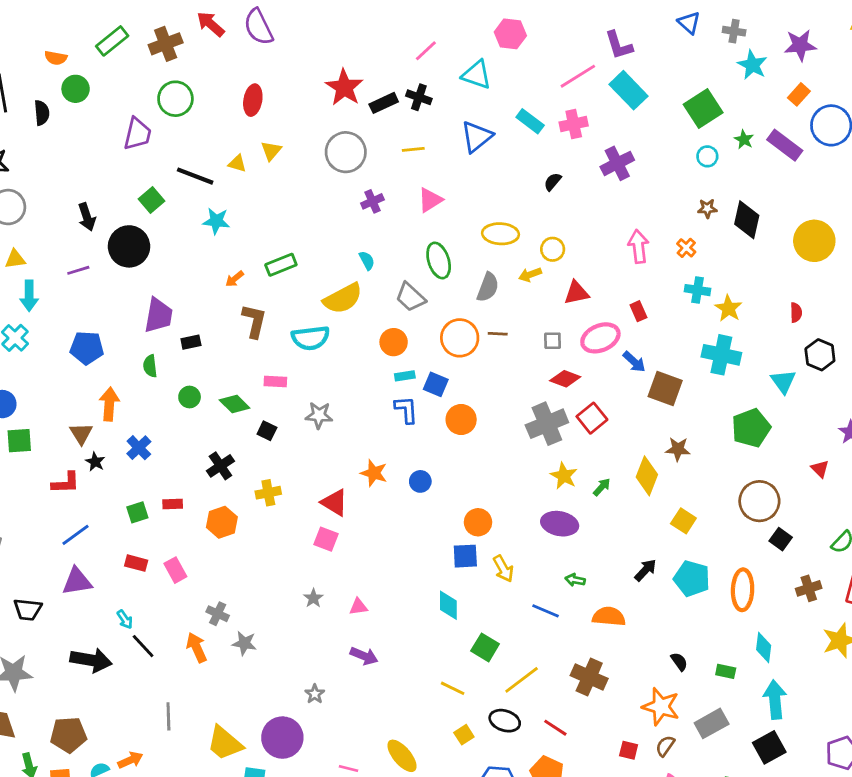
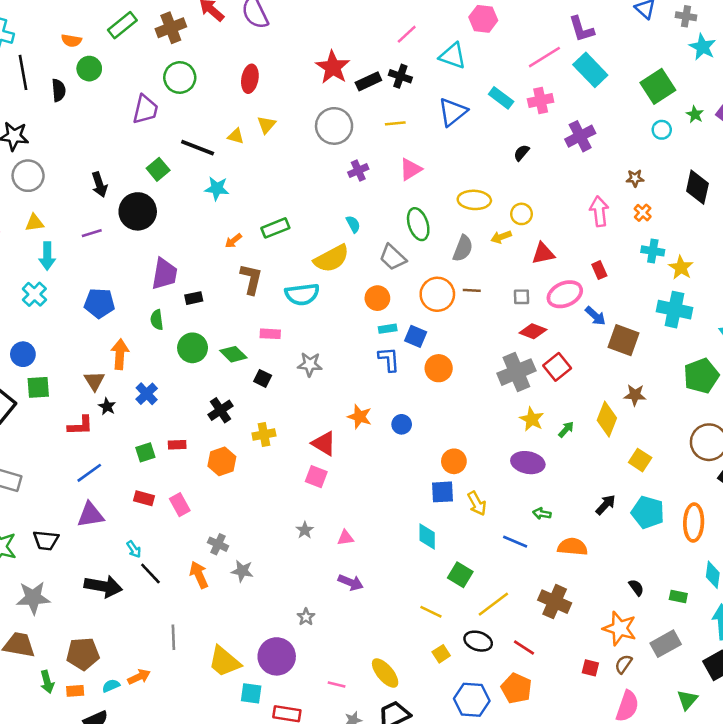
brown star: (707, 208) -> (635, 178), moved
green circle: (190, 397) -> (193, 348), size x1.5

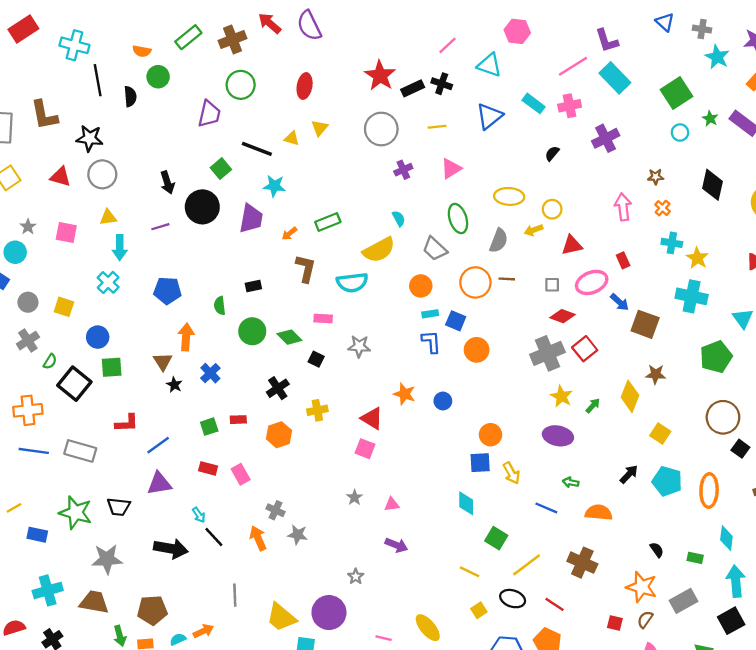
purple trapezoid: (164, 274) -> (251, 219), moved
red L-shape: (80, 426) -> (127, 423), moved

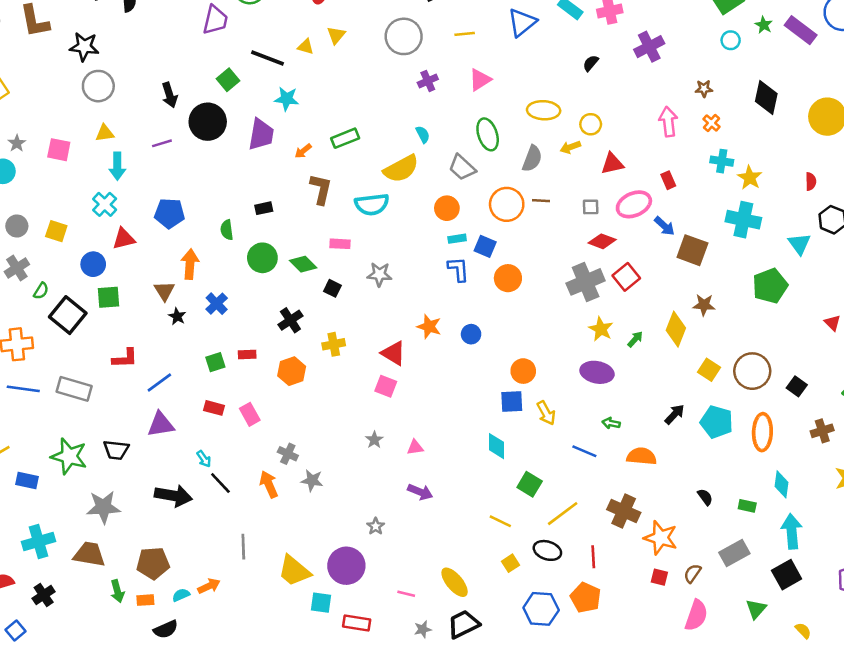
red triangle: (60, 177) -> (124, 239), moved, turned -30
brown circle: (723, 417) -> (752, 371), moved
orange star: (642, 587) -> (661, 538), moved
red line: (554, 604) -> (593, 557), turned 54

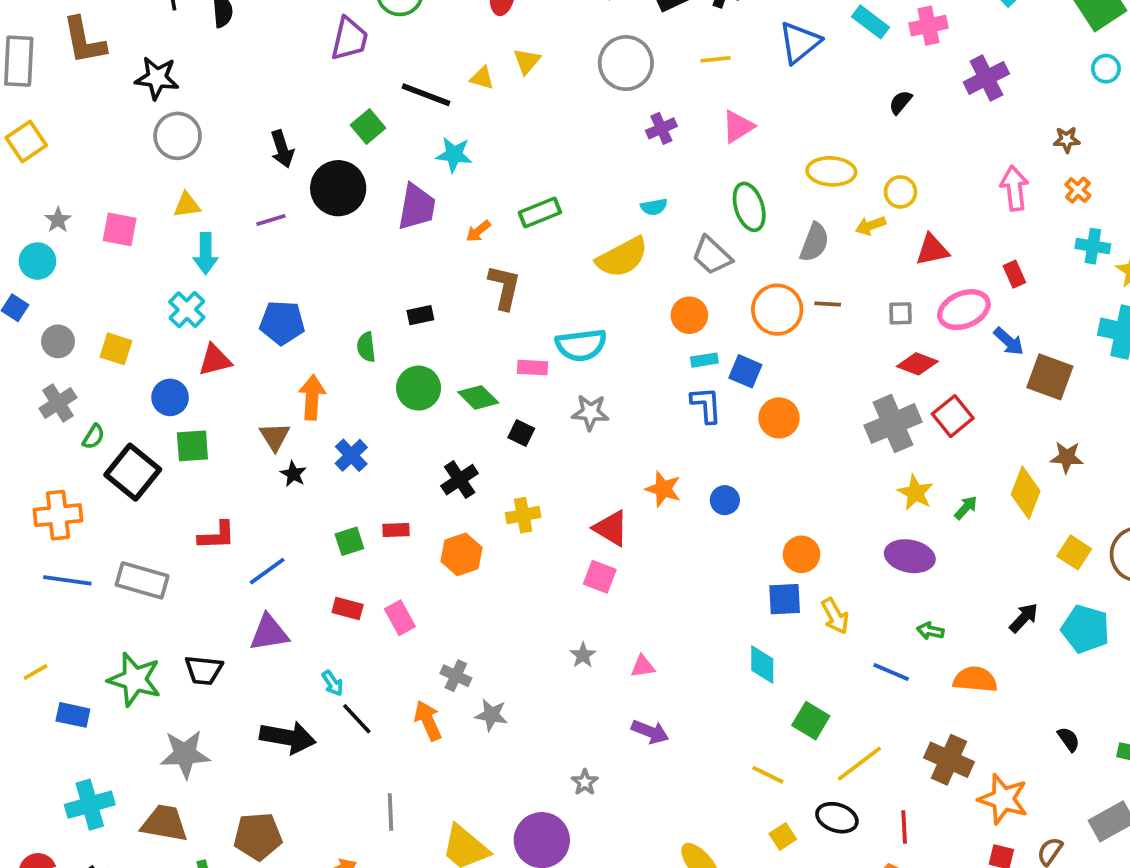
cyan semicircle: (423, 134) -> (654, 207), turned 108
cyan semicircle: (372, 204) -> (581, 345), moved

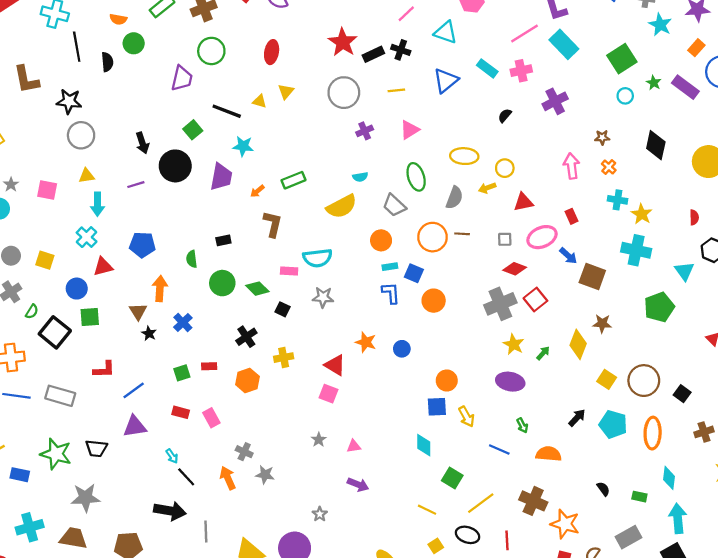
green arrow: (930, 631) -> (522, 425), turned -128
black arrow: (288, 737) -> (170, 511), moved

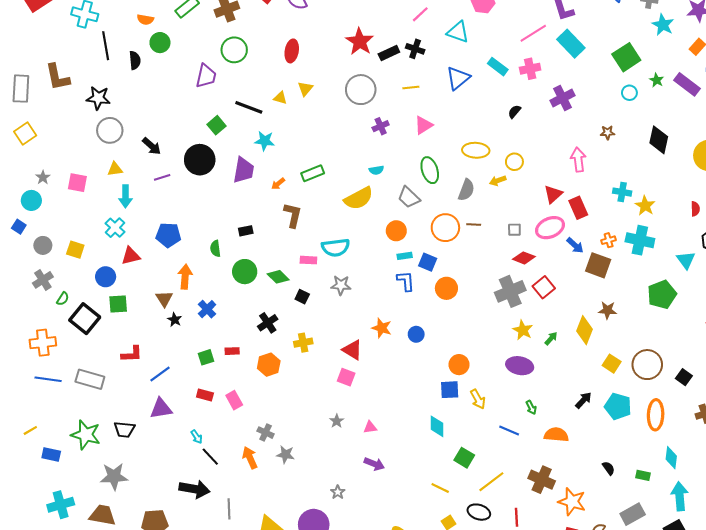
black arrow: (142, 143) -> (152, 146), moved, turned -30
orange cross: (609, 167) -> (609, 240), moved, turned 32
red triangle: (523, 202) -> (553, 194), moved, turned -30
red rectangle: (572, 216) -> (578, 208), size x1.5

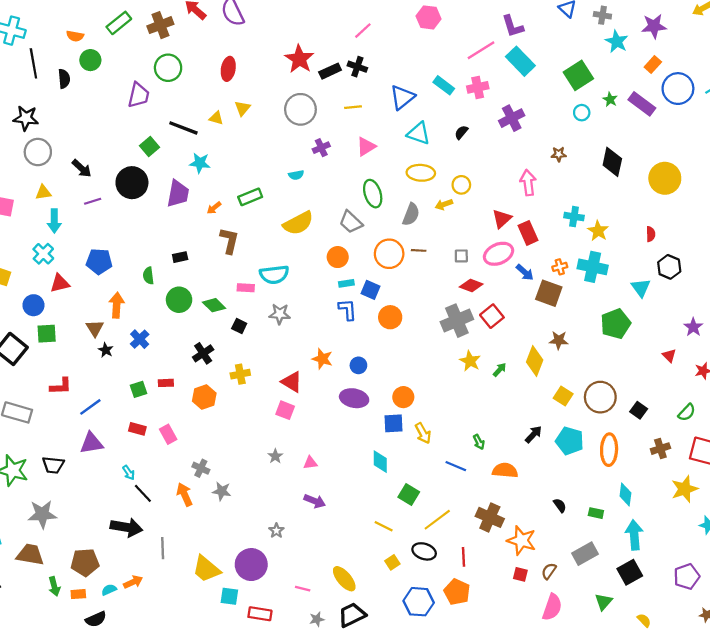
cyan triangle: (458, 32) -> (419, 133), moved
cyan semicircle: (376, 170) -> (296, 175), moved
purple ellipse: (520, 366) -> (354, 398), moved

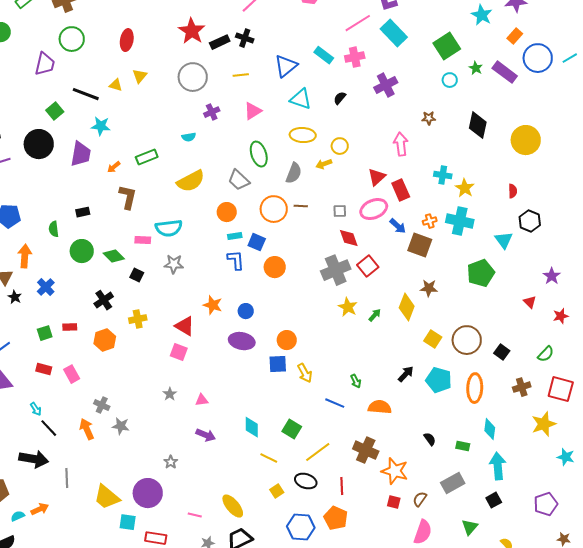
red diamond: (471, 285) -> (349, 238), turned 50
cyan diamond: (380, 462) -> (252, 427), moved
black square: (630, 572) -> (494, 500), size x0.7

